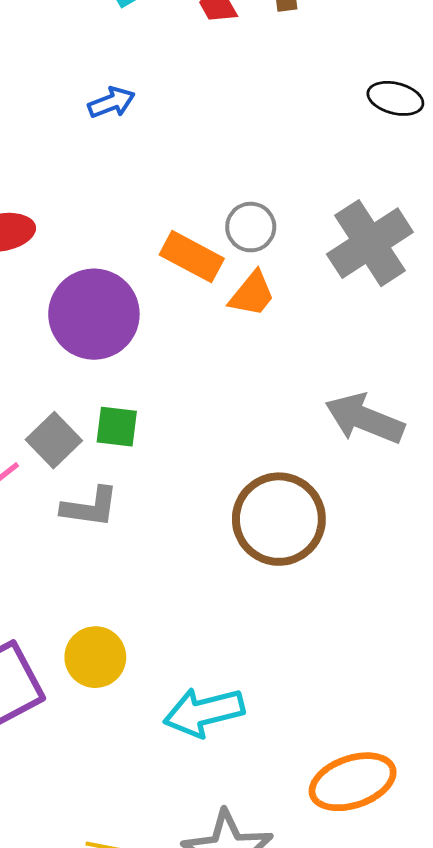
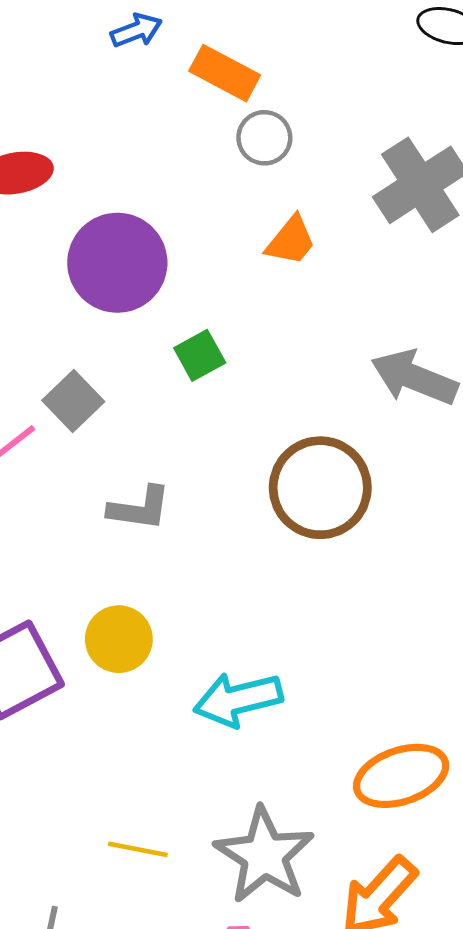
gray circle: (251, 227) -> (264, 138), moved
orange rectangle: (192, 257) -> (225, 73), moved
green square: (117, 427) -> (200, 355), moved, turned -36
gray L-shape: (90, 507) -> (139, 508), moved

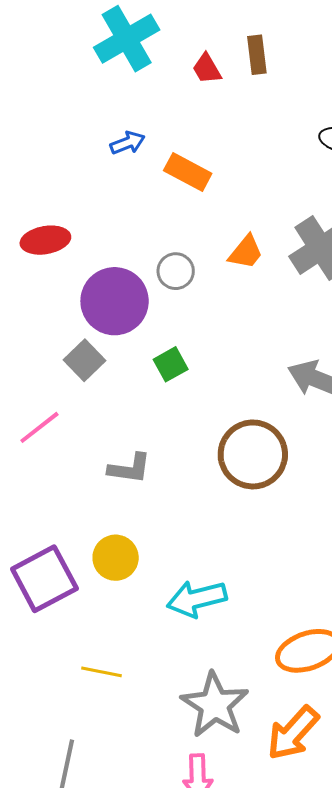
gray circle: (264, 138) -> (176, 271), moved
orange trapezoid: (291, 241) -> (246, 252), moved
gray square: (73, 401) -> (84, 360), moved
yellow line: (138, 849) -> (102, 672), moved

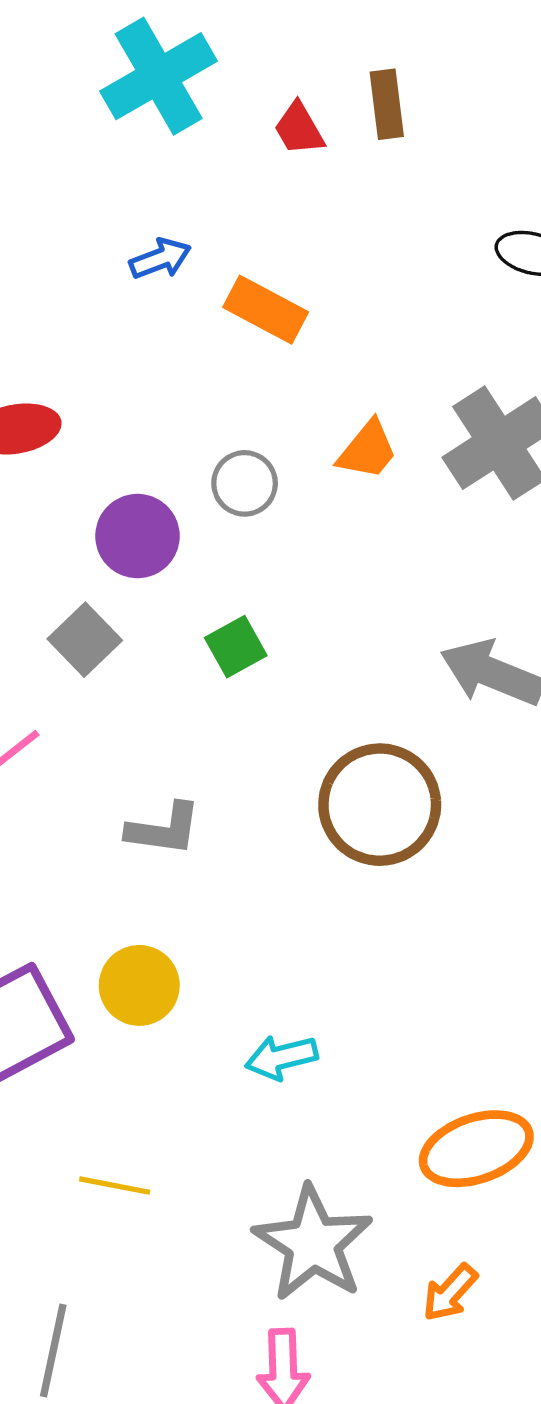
purple circle: (115, 301) -> (137, 536), size x0.7
cyan arrow: (197, 599) -> (281, 1057), size x0.7
orange arrow: (293, 733) -> (450, 1293), size x0.6

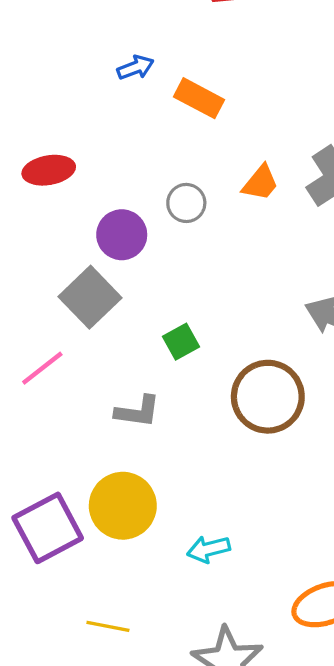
gray square: (85, 640) -> (90, 297), size x1.4
green square: (236, 647) -> (181, 342), moved
yellow circle: (139, 985) -> (123, 506), size x1.4

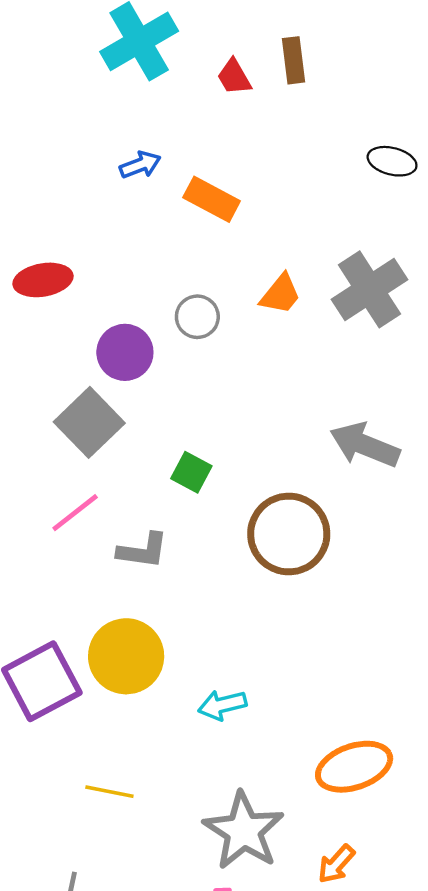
green square: (181, 342) -> (191, 472), turned -33
pink line: (42, 368) -> (75, 513), moved

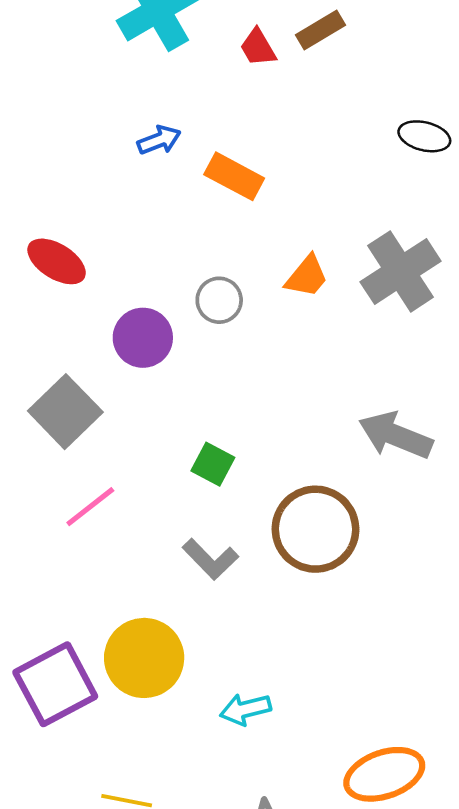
brown rectangle: (293, 60) -> (320, 30), turned 66
red ellipse: (43, 280) -> (57, 261), turned 42
gray square: (89, 422) -> (65, 412), moved
gray L-shape: (143, 551) -> (210, 559), moved, turned 38

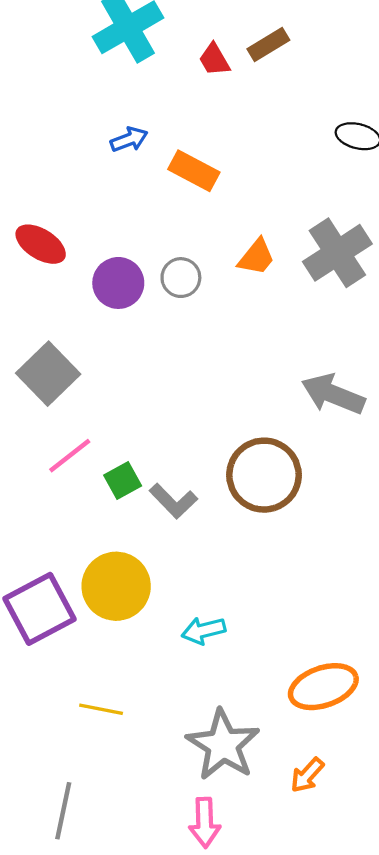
purple circle: (143, 338) -> (118, 283), moved
green square: (213, 464) -> (123, 480), moved, turned 33

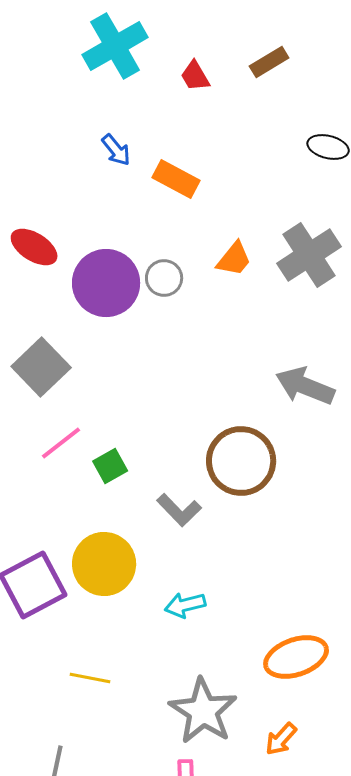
brown rectangle: (268, 44) -> (269, 62), moved
blue arrow: (129, 139) -> (116, 150), turned 72
purple circle: (118, 283) -> (106, 283), size x1.4
gray L-shape: (173, 501) -> (179, 510), moved

